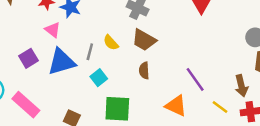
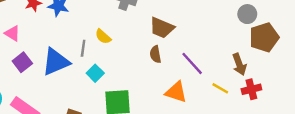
pink triangle: (53, 30) -> (12, 33), moved
brown trapezoid: (144, 40) -> (162, 28), moved
brown semicircle: (144, 71) -> (155, 54), moved

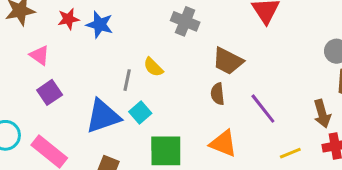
blue triangle: (56, 62) -> (103, 116), moved
yellow line: (220, 88) -> (290, 153), moved, turned -56
orange triangle: (176, 92) -> (223, 144), moved

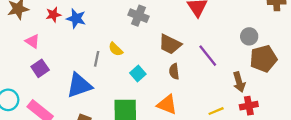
brown semicircle: (218, 94) -> (174, 71), moved
purple line: (263, 109) -> (208, 56), moved
cyan square: (140, 112) -> (138, 74), moved

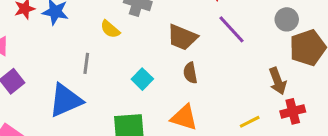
yellow semicircle: (116, 49) -> (110, 29), moved
purple line: (208, 56) -> (232, 29), moved

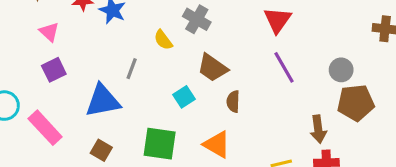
brown trapezoid: (182, 37) -> (212, 68), moved

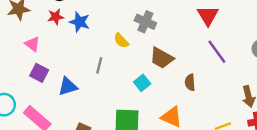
purple square: (54, 70) -> (39, 73), turned -30
blue triangle: (103, 101) -> (68, 86), moved, size x0.7
brown semicircle: (233, 101) -> (190, 82), moved

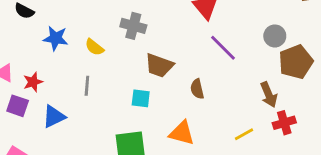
red star: (56, 17) -> (33, 82), moved
yellow semicircle: (121, 41) -> (94, 47), moved
cyan square: (142, 83) -> (141, 98), turned -35

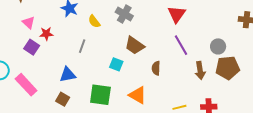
brown arrow: (269, 95) -> (200, 70), moved
blue triangle: (54, 117) -> (68, 75), moved

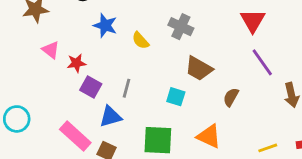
gray line: (82, 46) -> (127, 88), moved
purple square: (32, 47) -> (91, 87), moved
brown semicircle: (156, 68) -> (231, 97), turned 32
pink rectangle: (26, 85) -> (75, 136), moved

